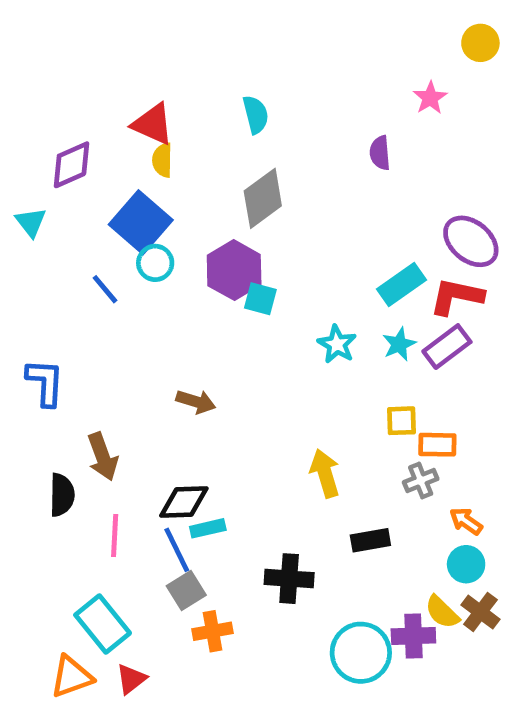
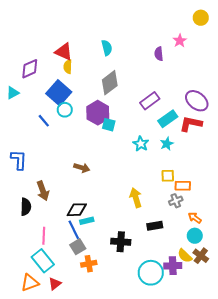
purple semicircle: (380, 153) -> (159, 54), moved
cyan triangle: (31, 222) -> (13, 93), turned 40
purple rectangle: (447, 347) -> (150, 101), moved
pink line: (115, 536) -> (44, 236), moved

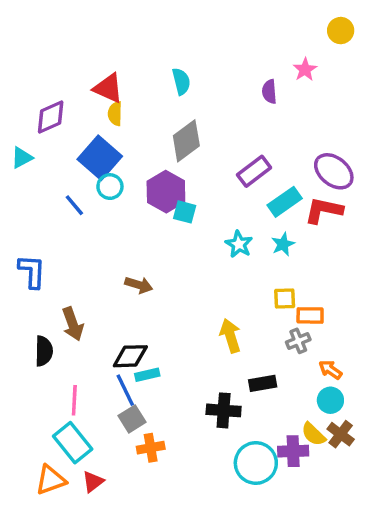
black cross: (121, 242) -> (224, 410), moved

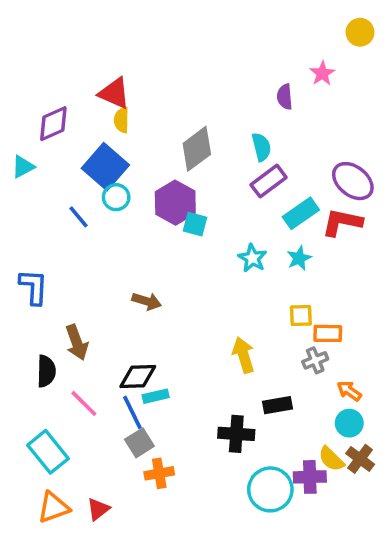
cyan semicircle: (181, 81) -> (261, 147), moved
pink line: (74, 400) -> (84, 403), moved, turned -48
cyan rectangle: (73, 443) -> (48, 452), moved

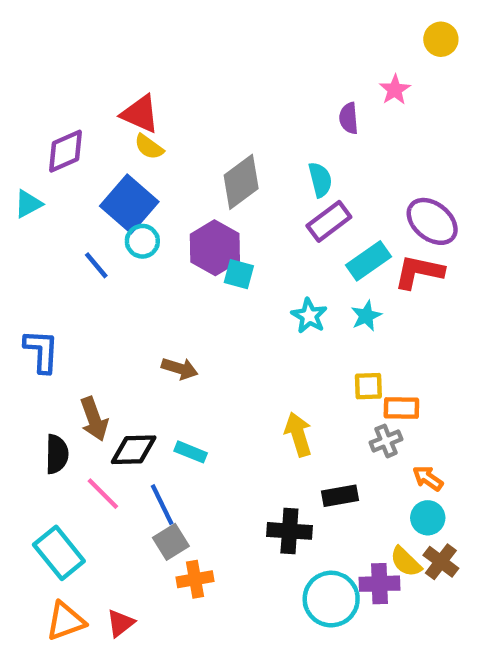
yellow semicircle: (122, 120) -> (149, 147), turned -55
black diamond: (138, 376) -> (134, 450), moved
cyan rectangle: (156, 396) -> (191, 452), moved, turned 35

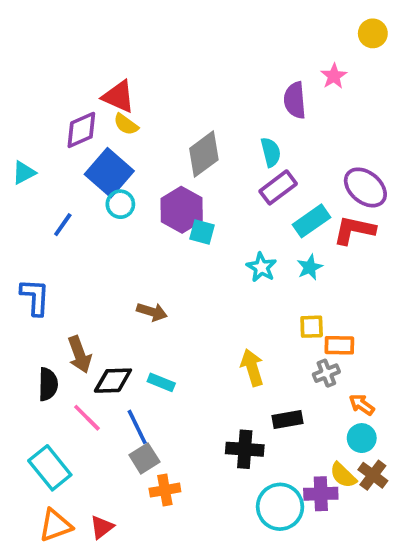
purple semicircle: (349, 118) -> (295, 100), size x1.4
purple diamond: (66, 151) -> (81, 130), moved
blue line: (96, 265) -> (63, 225), moved, turned 75

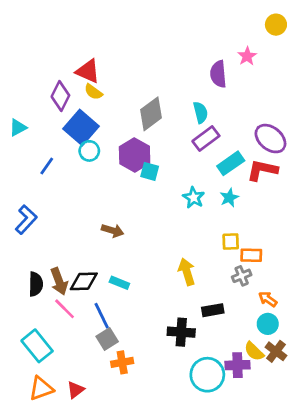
purple diamond: (81, 130) -> (60, 96), turned -40
blue L-shape: (35, 297) -> (26, 220), turned 40
brown arrow: (80, 355) -> (59, 281), moved

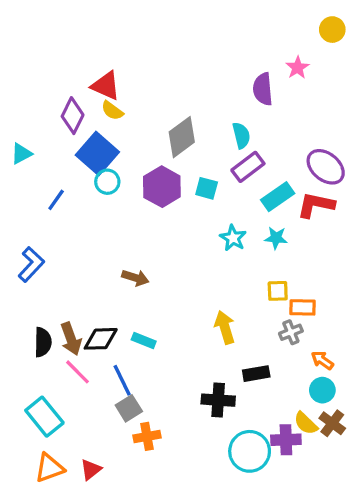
cyan square: (150, 171) -> (207, 188), moved
cyan star: (229, 198) -> (276, 238), turned 30

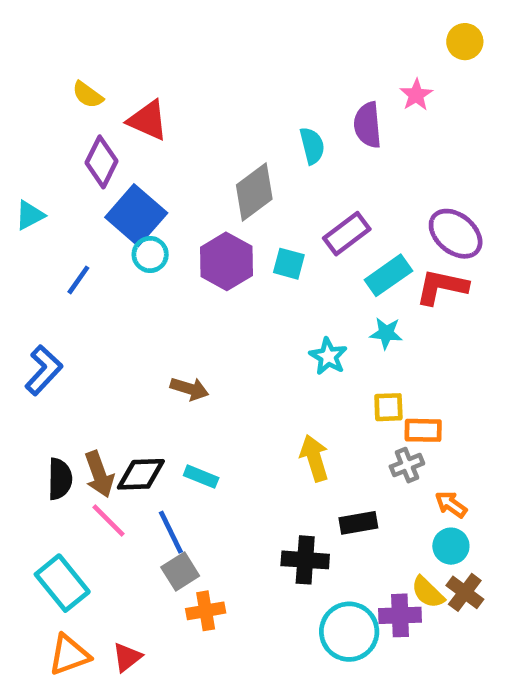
yellow semicircle: (112, 111) -> (88, 95), moved
cyan semicircle: (241, 135) -> (312, 146), moved
cyan star: (233, 238) -> (328, 356), moved

